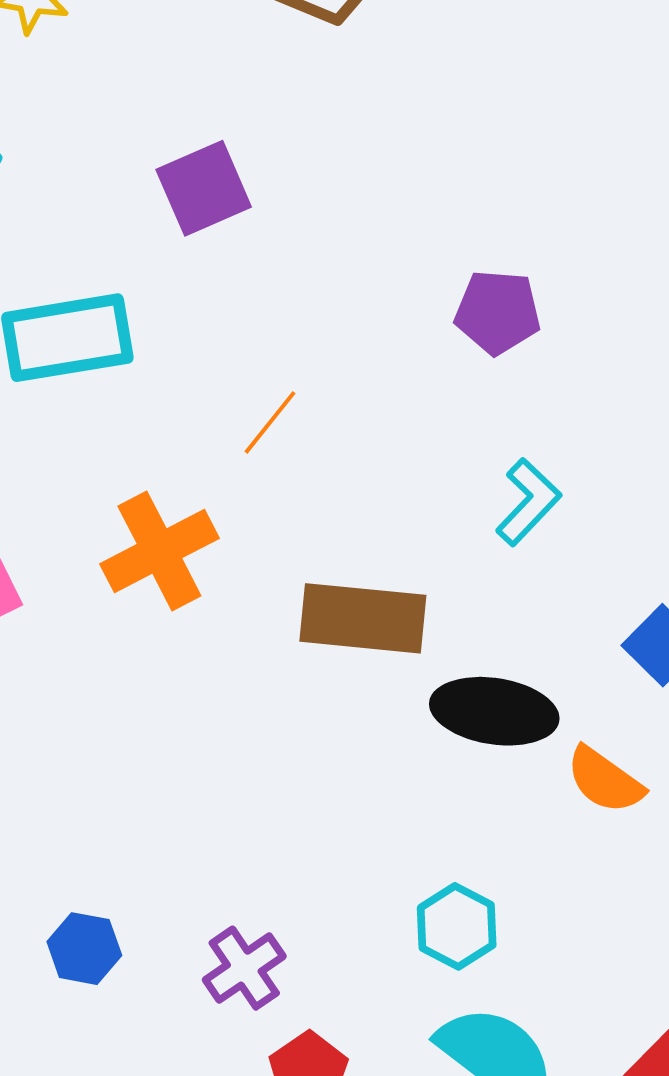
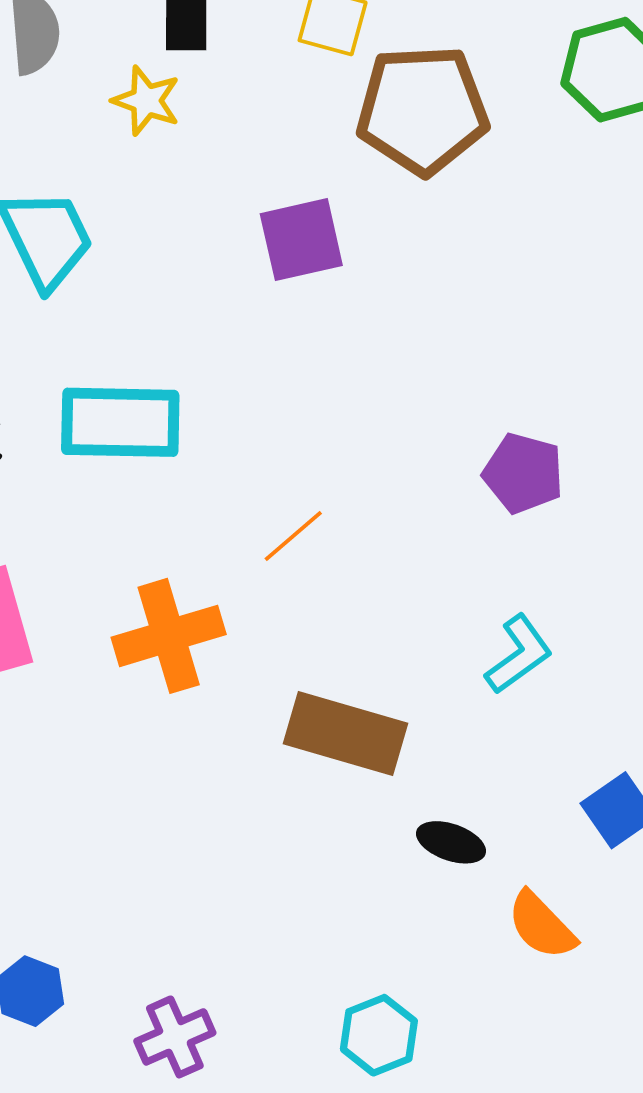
purple square: (204, 188) -> (301, 240), moved
black ellipse: (494, 711) -> (451, 842), size x0.6

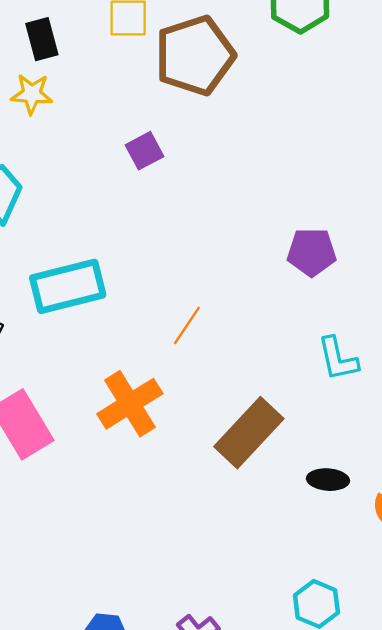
purple square: (301, 240) -> (145, 151), size x0.7
cyan L-shape: (519, 654) -> (338, 359), turned 129
brown rectangle: (345, 734) -> (249, 433), turned -48

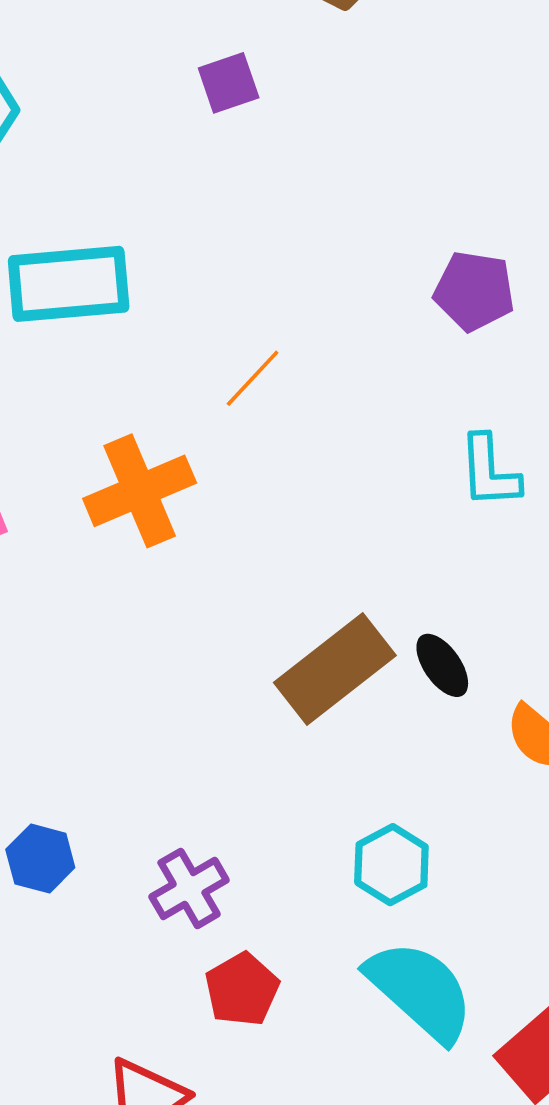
brown rectangle: (249, 433) -> (335, 669), moved
black ellipse: (328, 480) -> (442, 665), turned 42

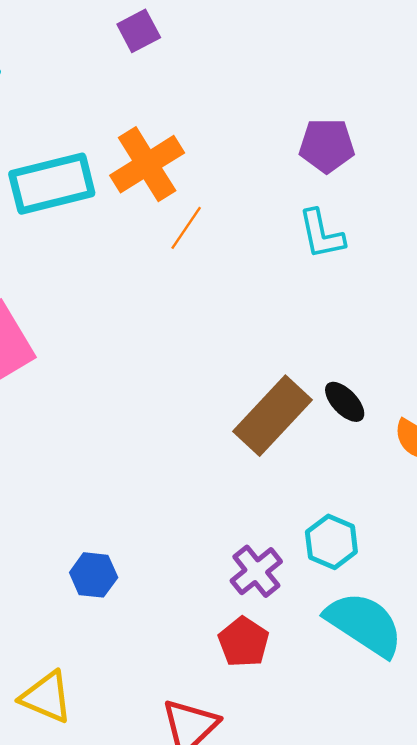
cyan L-shape: (489, 471) -> (321, 234), moved
orange cross: (140, 491) -> (147, 164), moved
purple cross: (189, 888) -> (256, 571), moved

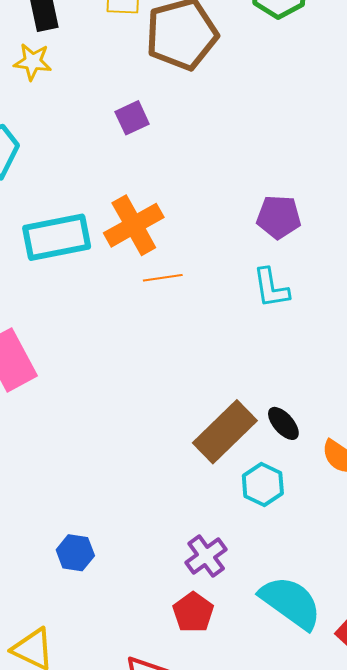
orange line: (186, 228) -> (163, 278), turned 45
cyan hexagon: (331, 542) -> (263, 485), moved

